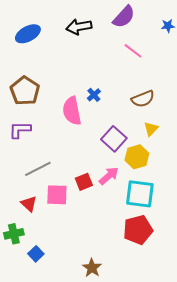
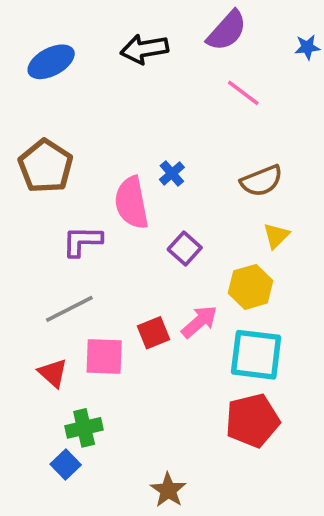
purple L-shape: (20, 130) -> (82, 241), moved
purple square: (114, 139) -> (185, 249), moved, size x0.7
green cross: (14, 234) -> (84, 428), moved

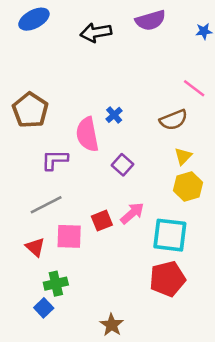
purple semicircle: (227, 31) -> (150, 20), turned 32
blue ellipse: (51, 62) -> (34, 19), moved
pink line: (243, 93) -> (194, 88), moved
yellow hexagon: (251, 287) -> (188, 187), moved

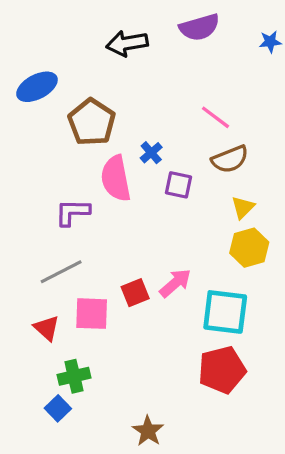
blue ellipse: (34, 19) -> (37, 87), moved
pink line: (194, 88) -> (215, 117), moved
brown pentagon: (30, 110) -> (92, 122), moved
purple square: (123, 165) -> (179, 185), moved, turned -30

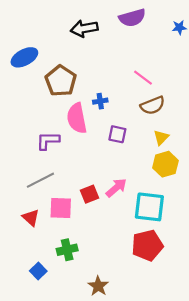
blue cross: (151, 153) -> (100, 101), turned 32
purple square: (179, 185) -> (117, 134), moved
green cross: (74, 376) -> (67, 250), moved

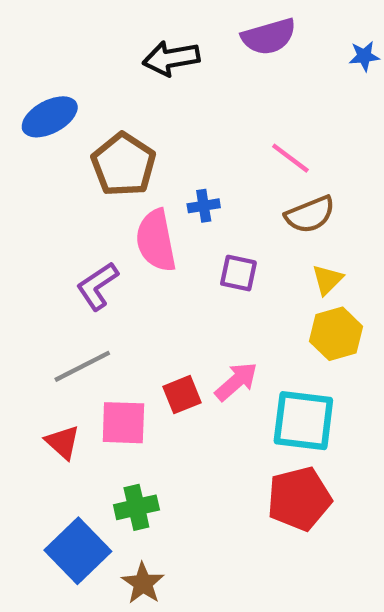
purple L-shape: (48, 141) -> (97, 286), turned -35
blue square: (38, 271) -> (78, 551), size x1.8
brown star: (98, 286) -> (143, 583), moved

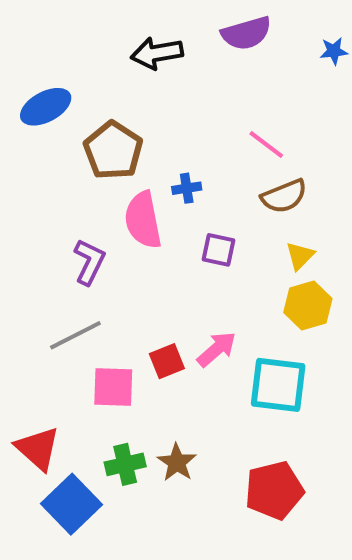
purple L-shape: (97, 286) -> (89, 262), turned 150
red triangle: (63, 442) -> (38, 449), moved, size x1.4
red pentagon: (299, 499) -> (274, 490), moved
brown star: (143, 583) -> (177, 462), moved

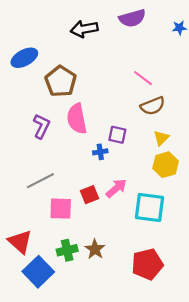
blue cross: (187, 188) -> (100, 152), moved
purple L-shape: (89, 262) -> (41, 126), moved

